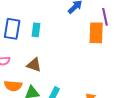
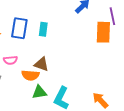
orange semicircle: (13, 86) -> (30, 75), moved

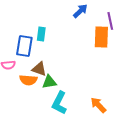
blue rectangle: (19, 28) -> (24, 46), moved
green triangle: (39, 92) -> (49, 82), moved

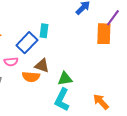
purple line: (110, 21) -> (113, 18), turned 48
blue rectangle: (24, 46) -> (27, 43), turned 35
green triangle: (49, 82) -> (65, 79), moved

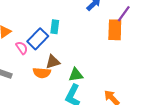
pink semicircle: (11, 62) -> (22, 48), moved, turned -120
brown triangle: (42, 66) -> (53, 62), turned -35

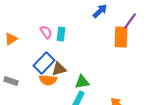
blue rectangle: (38, 39) -> (44, 63), moved
pink semicircle: (22, 48) -> (46, 32), moved

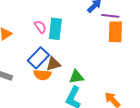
purple line: (130, 21) -> (110, 16), moved, turned 60
cyan rectangle: (61, 34) -> (55, 29), size x1.5

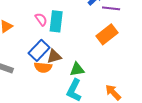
orange rectangle: (115, 32) -> (107, 34), moved, turned 50

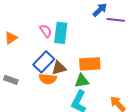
orange rectangle: (107, 34) -> (90, 64), moved, turned 35

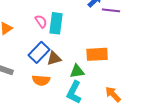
orange rectangle: (90, 64) -> (97, 54), moved
orange semicircle: (48, 79) -> (41, 80), moved

